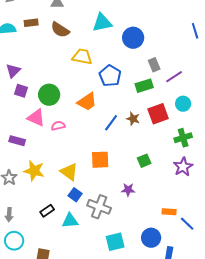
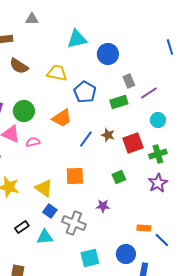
brown semicircle: (60, 30) -> (19, 66), moved
red square: (158, 114) -> (133, 143), moved

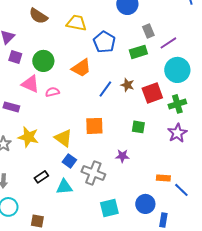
cyan circle: (158, 120) -> (177, 70), size x1.6
green square: (119, 177) -> (138, 127), turned 32

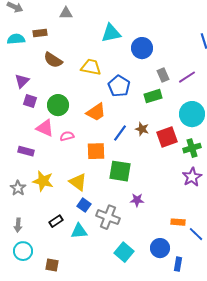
purple line: (168, 43) -> (187, 77), moved
orange square: (94, 126) -> (96, 151), moved
green square: (138, 127) -> (120, 171), moved, size x1.6
cyan square: (109, 208) -> (124, 252), turned -36

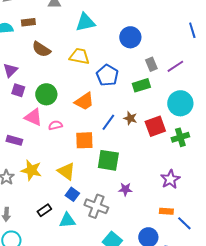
cyan triangle: (111, 33) -> (85, 22), moved
purple star: (192, 177) -> (170, 179), moved

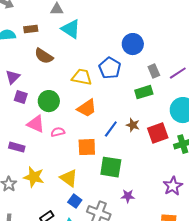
cyan triangle: (85, 22) -> (71, 29), moved, turned 45
yellow trapezoid: (79, 56) -> (82, 77), moved
blue pentagon: (107, 75) -> (110, 68), moved

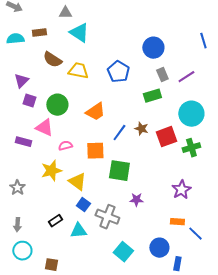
blue circle: (133, 44) -> (153, 48), moved
yellow trapezoid: (82, 77) -> (78, 71), moved
pink semicircle: (58, 132) -> (65, 146), moved
purple rectangle: (17, 147) -> (23, 142), moved
yellow star: (34, 177) -> (51, 171), moved, turned -30

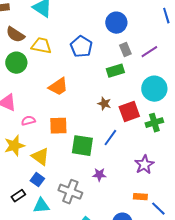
green circle: (57, 105) -> (16, 63), moved
blue line: (119, 133) -> (110, 138), moved
blue square: (83, 205) -> (37, 180), moved

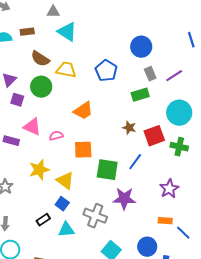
pink semicircle: (28, 121) -> (56, 136), moved
green cross: (154, 123) -> (179, 147), turned 30
purple star: (99, 175) -> (124, 199), size x1.6

